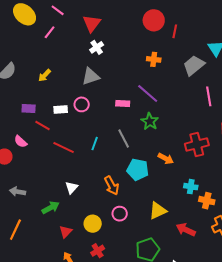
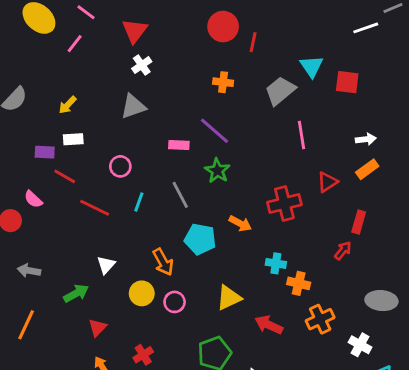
pink circle: (82, 104) -> (120, 166), moved
white rectangle: (61, 109) -> (73, 139), moved
yellow circle: (93, 224) -> (142, 293), moved

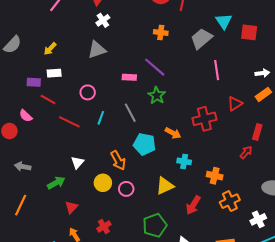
cyan cross: (276, 263) -> (184, 161), moved
red arrow: (269, 325) -> (193, 205), turned -84
white cross: (360, 345) -> (258, 219), turned 35

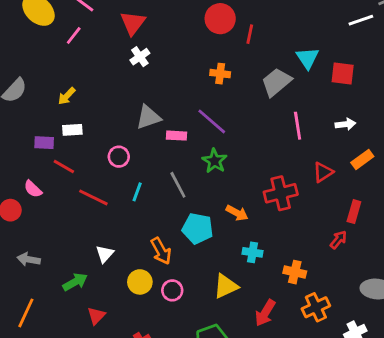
gray triangle: (97, 50) -> (148, 117), moved
white arrow: (262, 73) -> (345, 124), moved

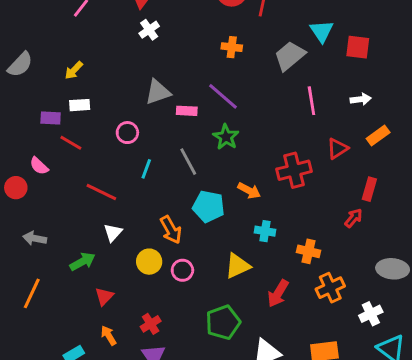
red line: (93, 197) -> (101, 192), moved

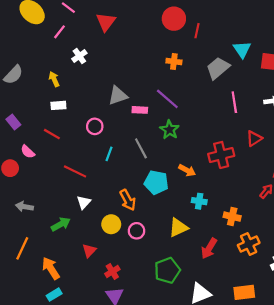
white cross: (149, 30) -> (79, 56), moved
yellow arrow: (74, 70) -> (54, 79), turned 112
purple rectangle: (51, 118) -> (13, 122), moved, turned 48
red triangle: (104, 296) -> (89, 251), moved
orange arrow: (109, 335) -> (51, 268), moved, size x1.5

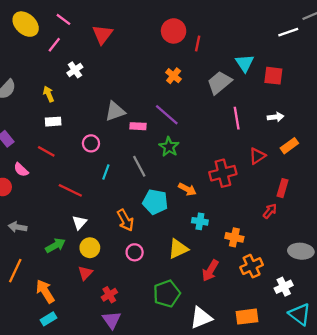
orange cross: (174, 62) -> (174, 76), turned 32
yellow circle: (111, 224) -> (90, 248), moved

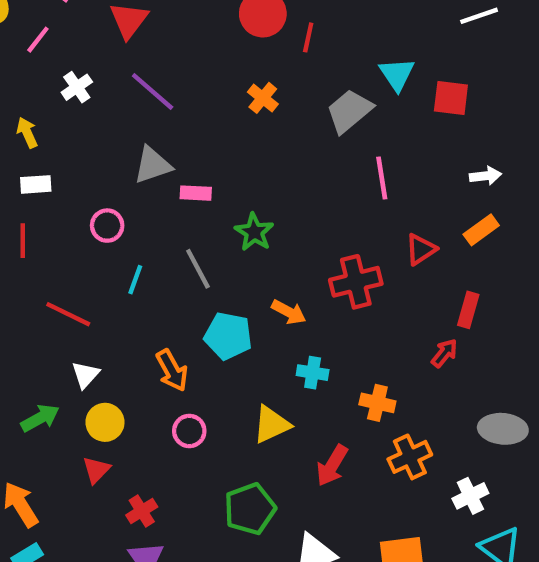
purple line: (167, 115) -> (153, 91), moved
white arrow: (276, 117) -> (486, 176), moved
red line: (46, 151) -> (23, 241), turned 60

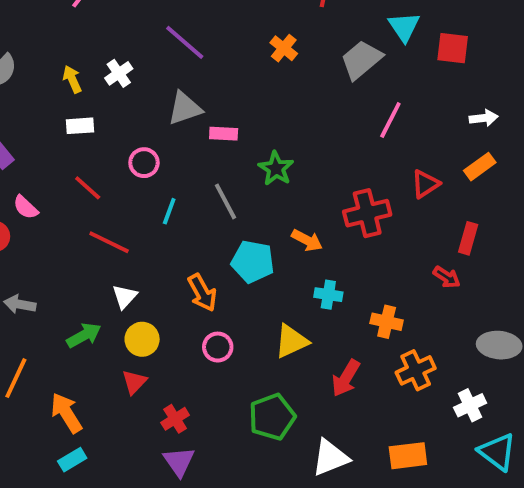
white cross: (77, 87) -> (119, 73), moved
pink line: (382, 178) -> (390, 120), turned 36
red line: (23, 241) -> (88, 188), moved, turned -48
red arrow: (444, 353) -> (447, 277), turned 84

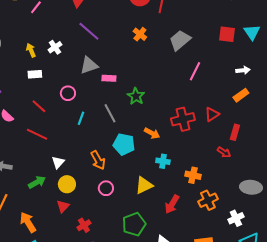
cyan triangle: (404, 27) -> (252, 32), moved
red triangle: (425, 184) -> (212, 114), moved
red line: (109, 242) -> (37, 134), moved

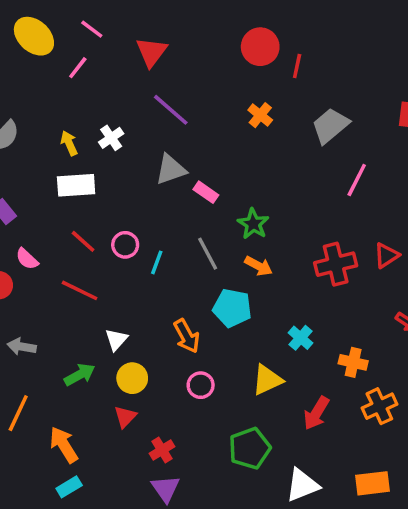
white rectangle: (35, 74) -> (76, 185), size x1.5
pink rectangle: (109, 78) -> (206, 192), turned 32
pink circle: (68, 93) -> (125, 245), moved
orange arrow: (152, 133) -> (258, 266), moved
cyan cross: (163, 161) -> (301, 338), turned 32

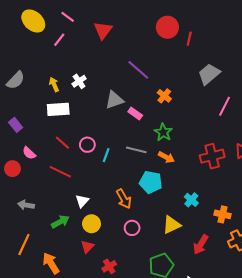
purple line: (171, 110) -> (138, 70), moved
orange cross: (260, 115) -> (164, 96), moved
gray line: (208, 254) -> (136, 150), turned -48

